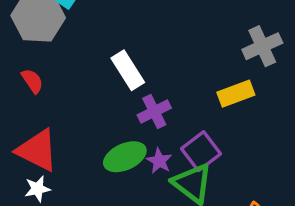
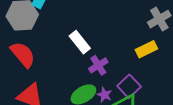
red semicircle: (32, 81) -> (23, 55), size x1.8

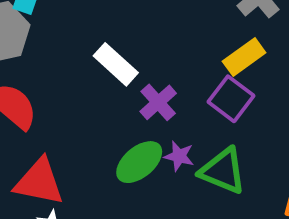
purple square: (129, 86) -> (231, 99), moved

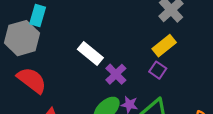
purple square: (231, 99) -> (158, 70), size x0.7

